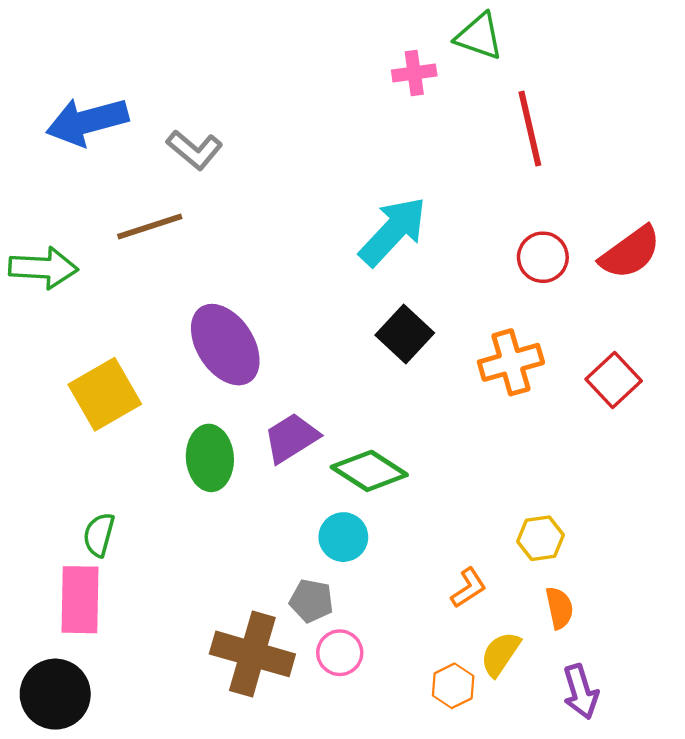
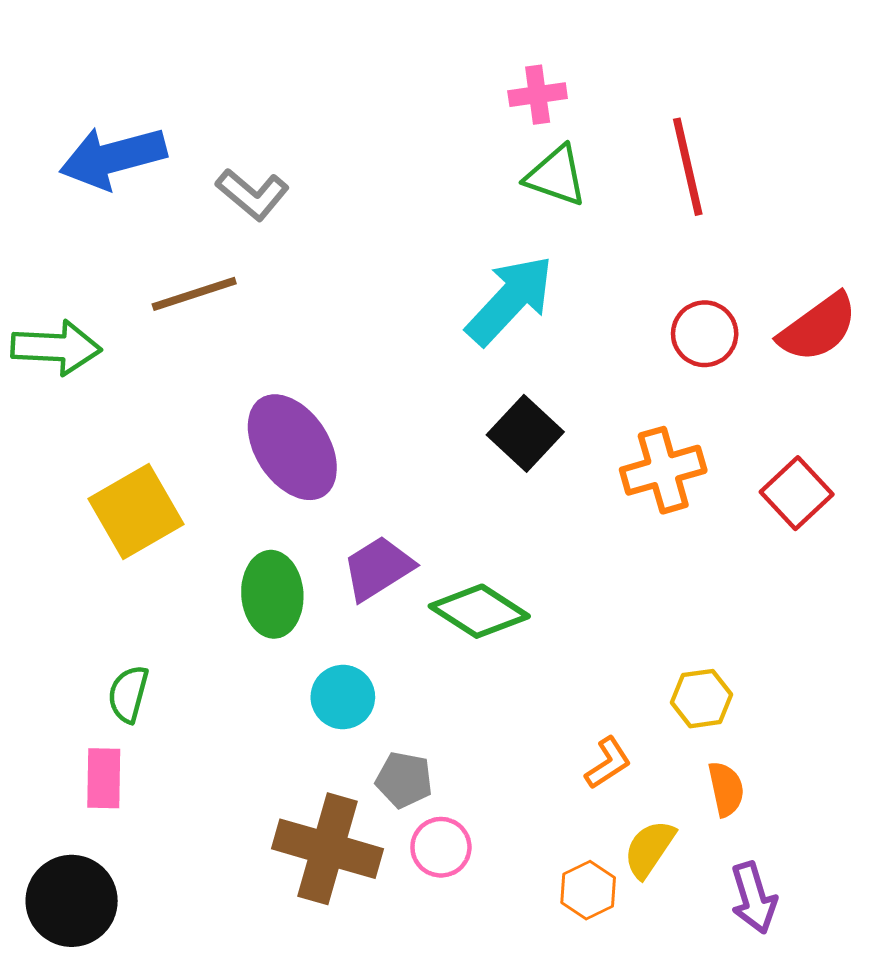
green triangle: (479, 36) -> (556, 176), moved
cyan circle: (343, 537) -> (343, 697), moved
pink rectangle: (80, 600) -> (104, 778), size x0.7

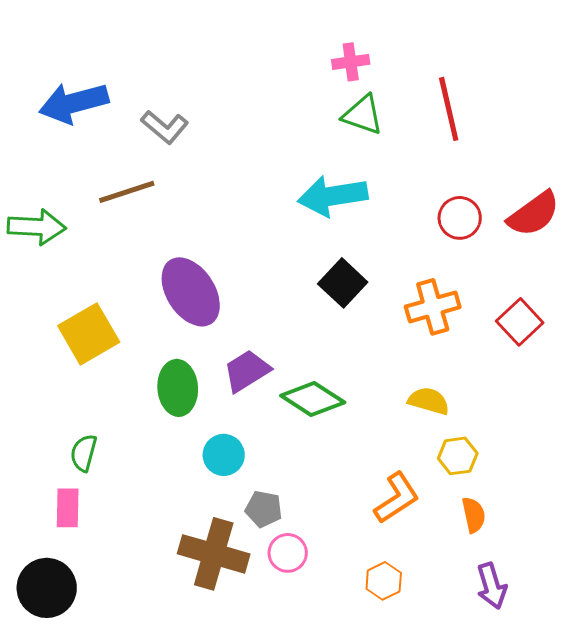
cyan arrow: (510, 300) -> (333, 196), turned -142
orange L-shape: (608, 763) -> (397, 498), size x1.5
yellow semicircle: (649, 849) -> (429, 401), moved, turned 72

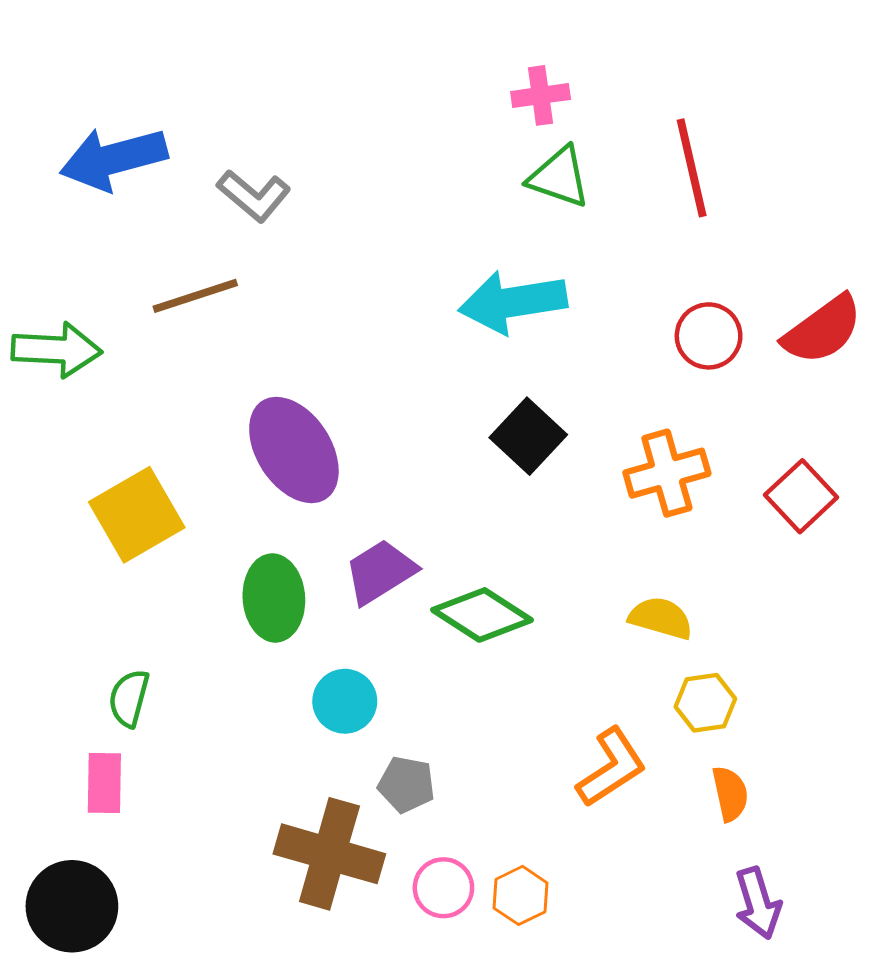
pink circle: (288, 553) -> (443, 888), moved
orange hexagon: (384, 581) -> (521, 895), moved

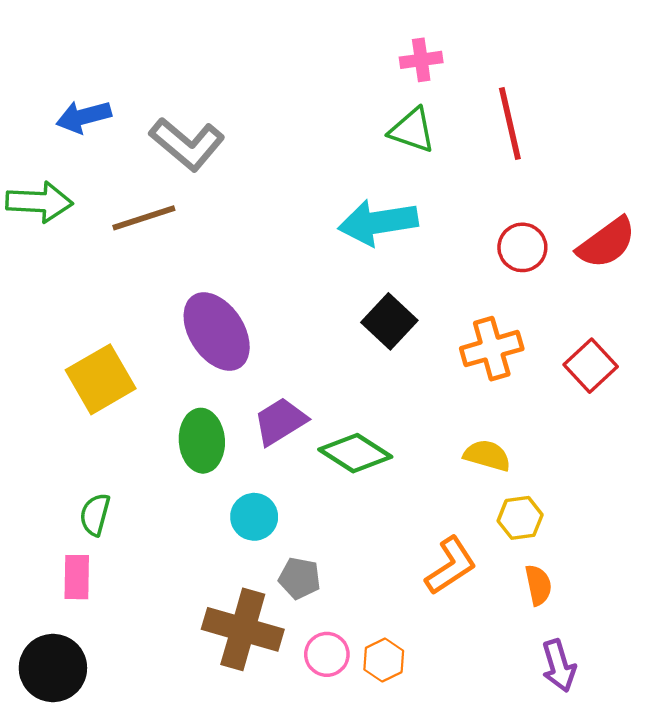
pink cross: (541, 95) -> (421, 60), moved
blue arrow: (114, 159) -> (84, 117), size x0.7
gray L-shape: (254, 196) -> (187, 144), size x1.4
green arrow: (57, 350) -> (39, 202), moved

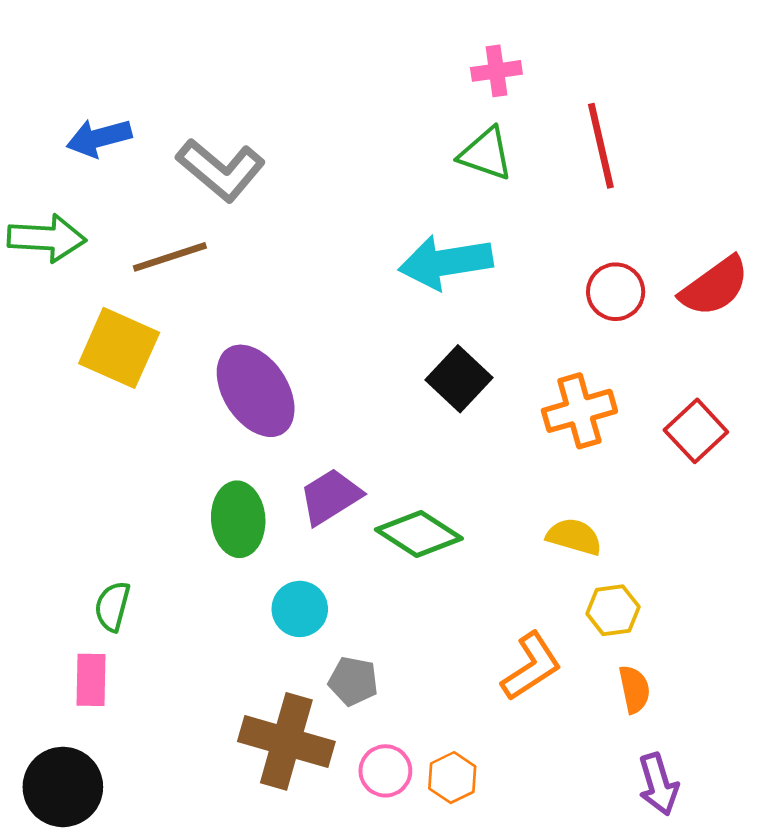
yellow square: (101, 379) -> (119, 348), moved, turned -36

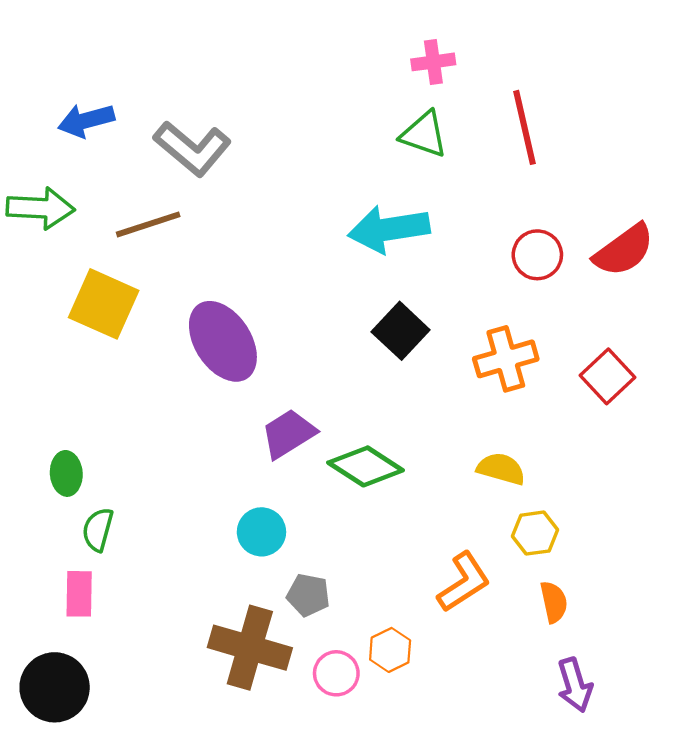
green ellipse: (238, 519) -> (66, 473), moved, size x0.7
orange hexagon: (452, 778) -> (390, 650), moved

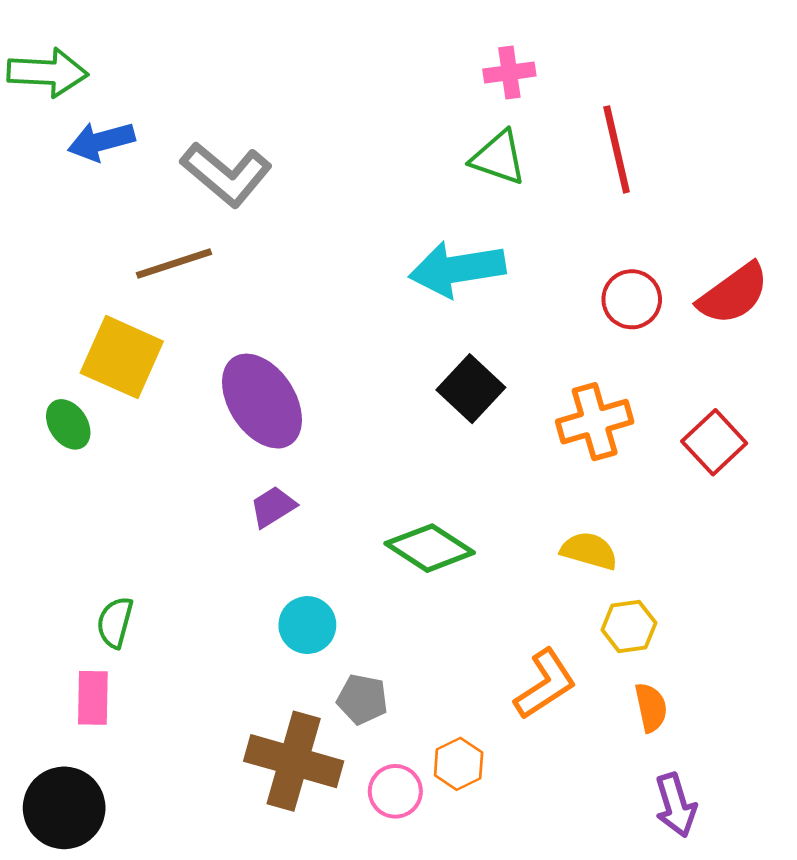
green arrow: (41, 208) -> (48, 73), moved
purple trapezoid: (288, 434) -> (273, 507), moved, size x0.7
green ellipse: (66, 473) -> (68, 424), moved, turned -30

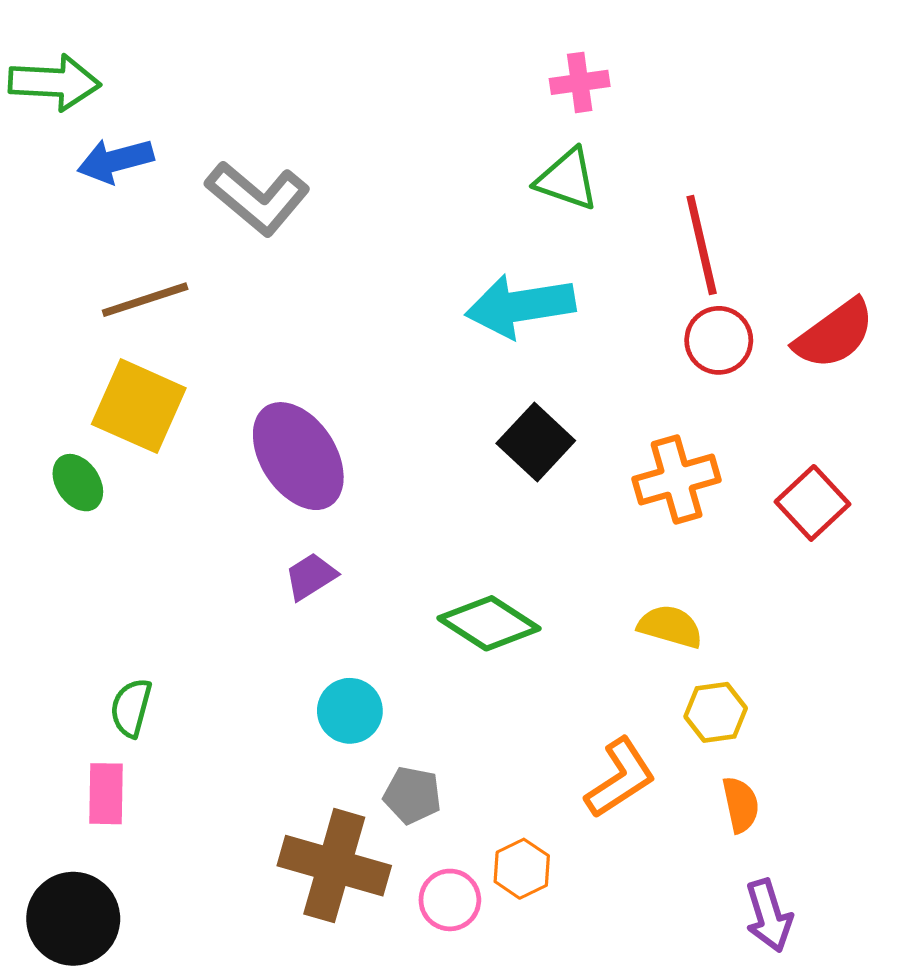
red line: (617, 149) -> (702, 245), moved
brown line: (174, 264) -> (145, 300), moved

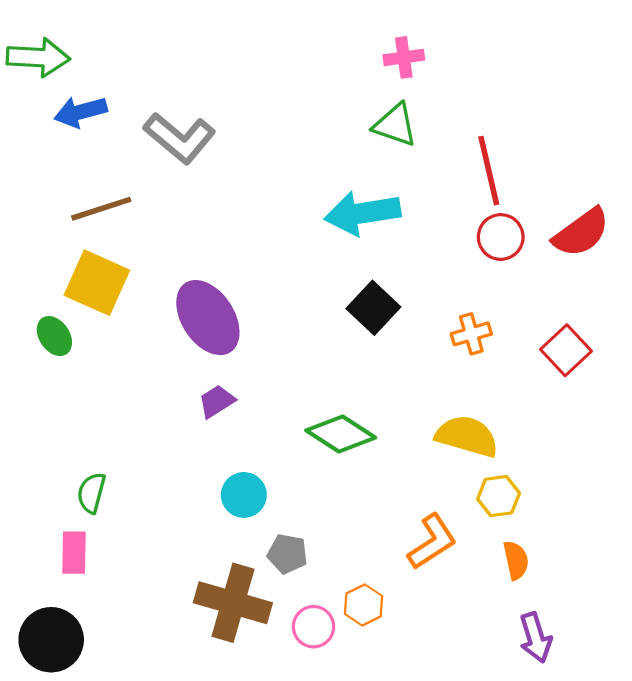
orange cross: (677, 479) -> (471, 334), size x0.7
yellow semicircle: (670, 626) -> (467, 436), size x1.4

